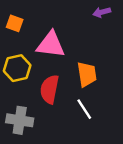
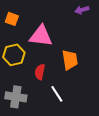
red semicircle: (49, 89) -> (40, 72), size x0.7
white line: (84, 109) -> (57, 94), moved

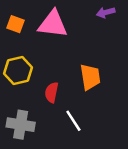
pink triangle: (41, 36) -> (53, 24), moved

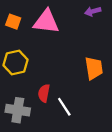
orange trapezoid: (90, 77) -> (94, 68), moved
red semicircle: (52, 92) -> (44, 93), moved

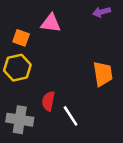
orange square: (13, 22) -> (21, 38), moved
pink triangle: (46, 22) -> (51, 23), size x0.7

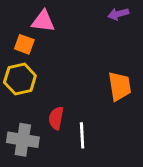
pink triangle: (51, 23) -> (43, 21), moved
white line: (71, 116) -> (82, 135), turned 30

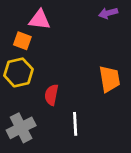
red semicircle: (56, 118) -> (51, 95), moved
gray cross: (23, 140) -> (21, 128), turned -36

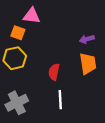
purple arrow: (108, 13) -> (87, 39), moved
red semicircle: (51, 95) -> (54, 72), moved

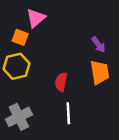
pink triangle: (32, 16) -> (36, 18), turned -48
purple arrow: (87, 39) -> (98, 45), turned -112

